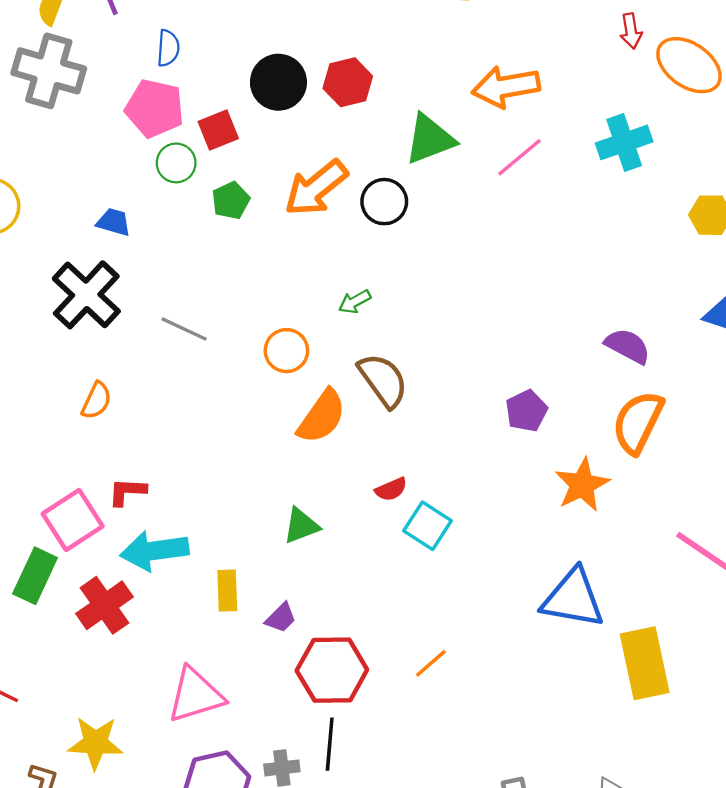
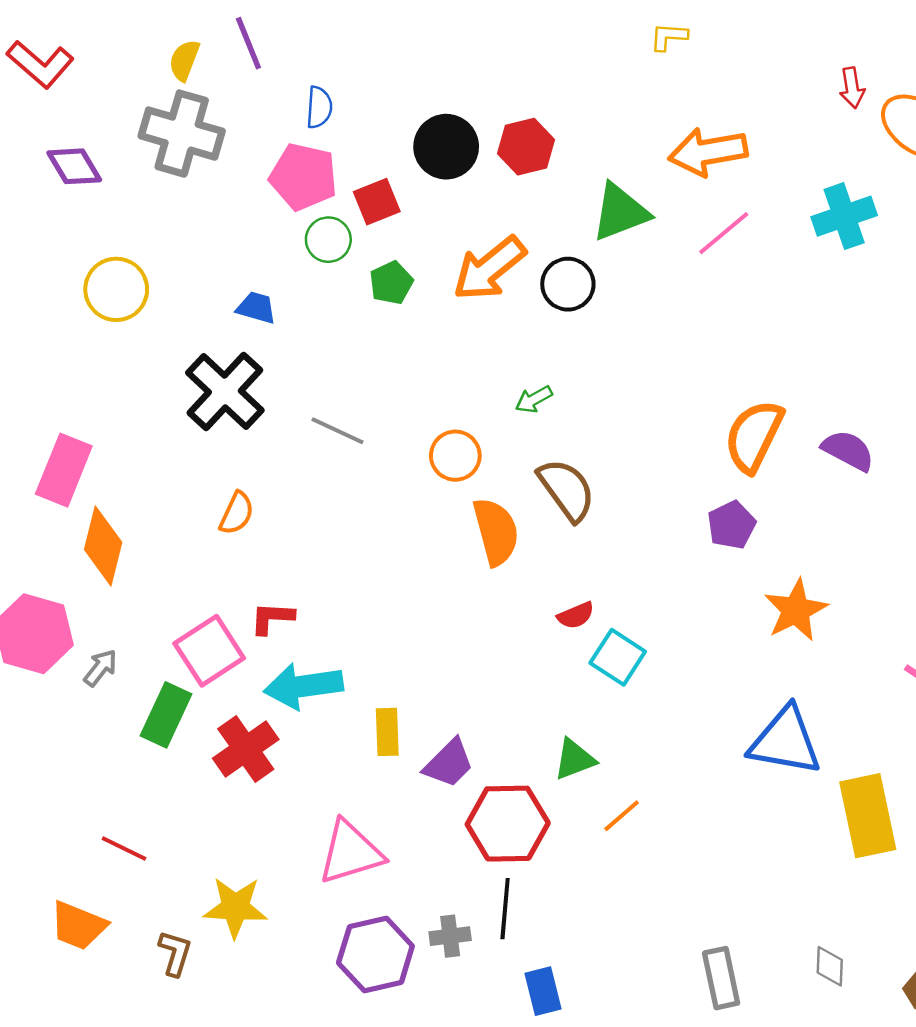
orange semicircle: (322, 417) -> (496, 532), turned -50
orange semicircle: (638, 422) -> (754, 436), moved
green triangle: (301, 526) -> (574, 759), moved
purple trapezoid: (281, 618) -> (449, 763), size x1.4

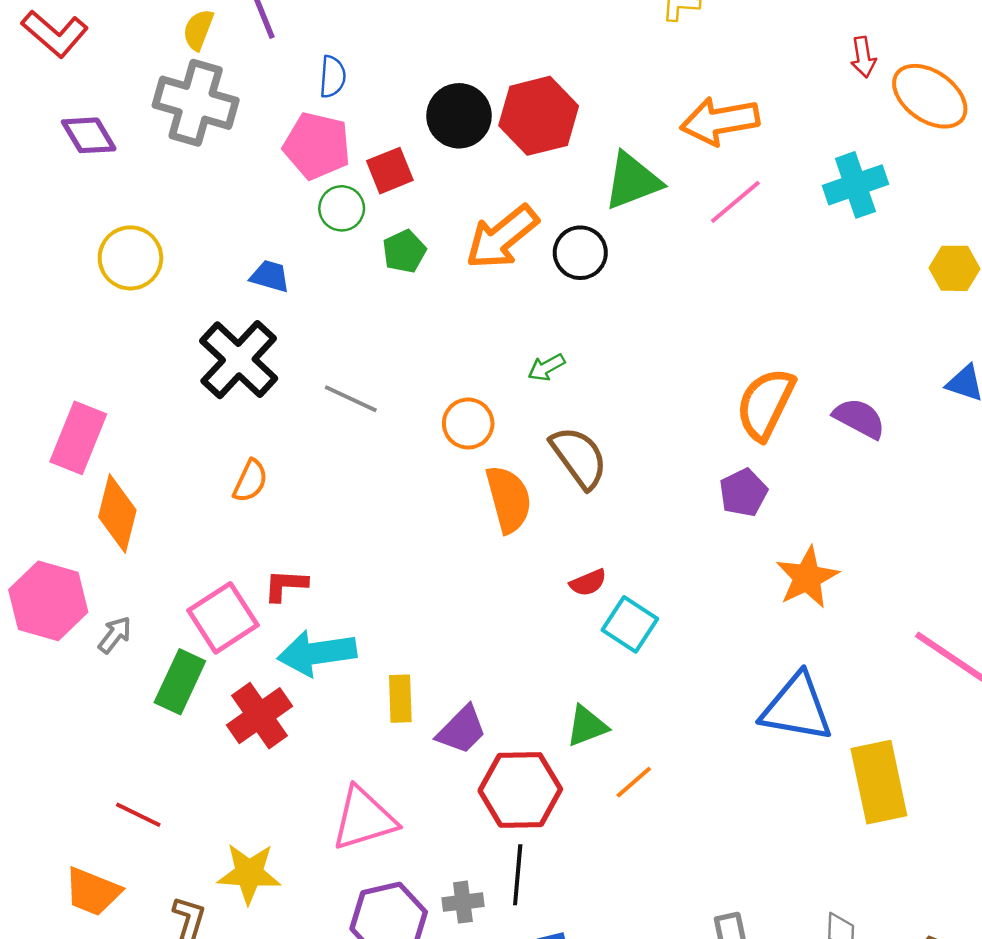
red hexagon: (526, 147) -> (539, 116), size x1.4

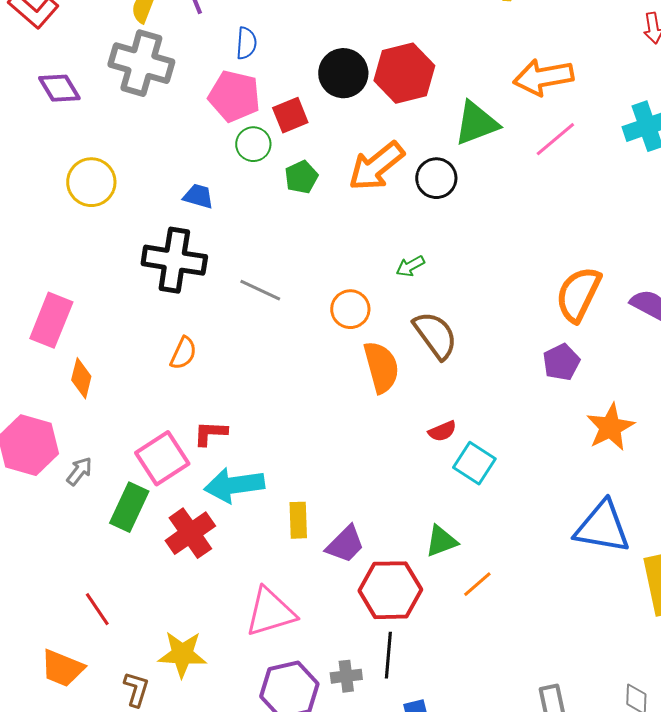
black cross: (239, 360) -> (174, 260), turned -34
orange diamond: (117, 513) -> (81, 378), size x0.7
red line: (138, 815) -> (97, 609), turned 30

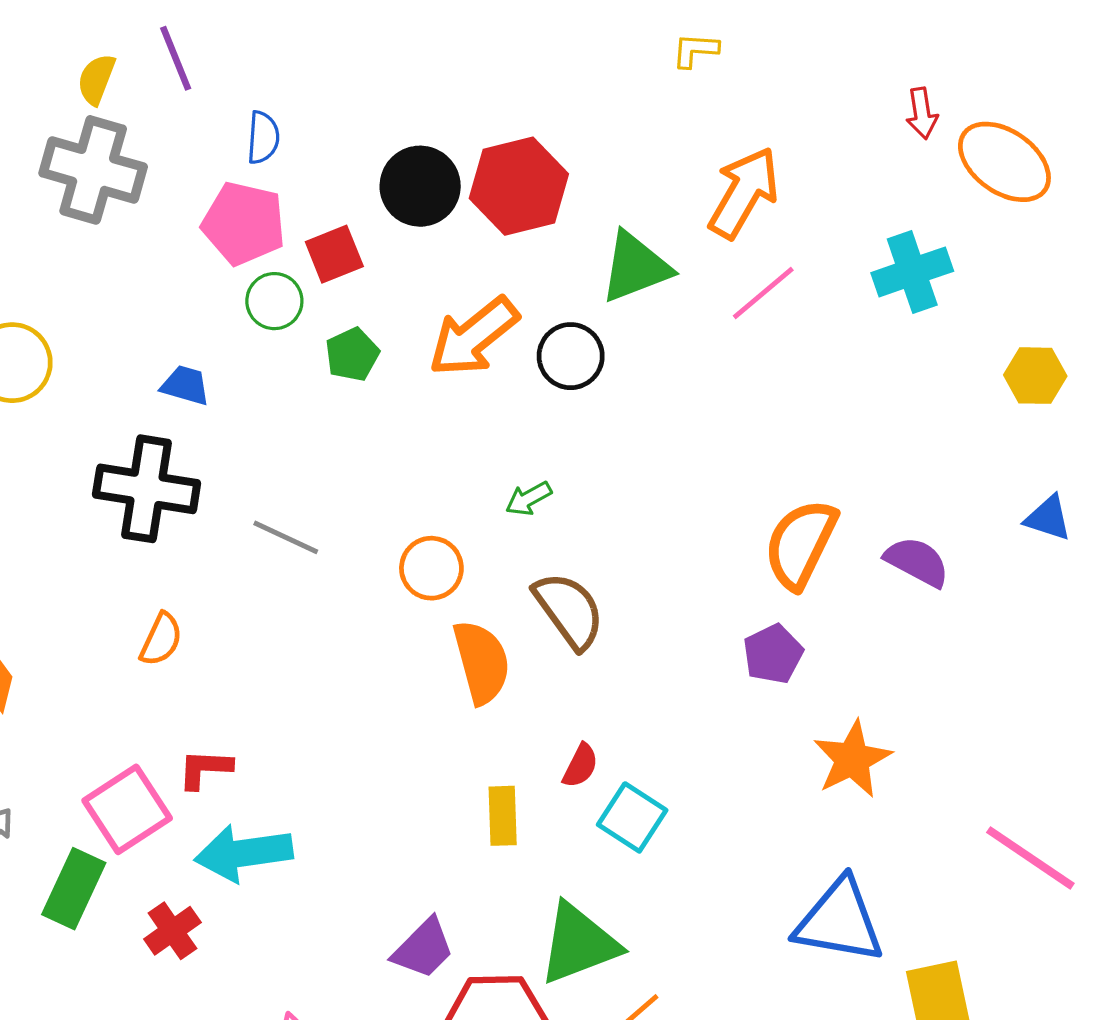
orange arrow: (543, 77) -> (744, 193), turned 130
red semicircle: (442, 431) -> (580, 766), turned -40
yellow rectangle: (298, 520) -> (503, 816), moved
red cross: (190, 533) -> (172, 931), size x0.7
green triangle: (441, 541) -> (579, 944), size x1.6

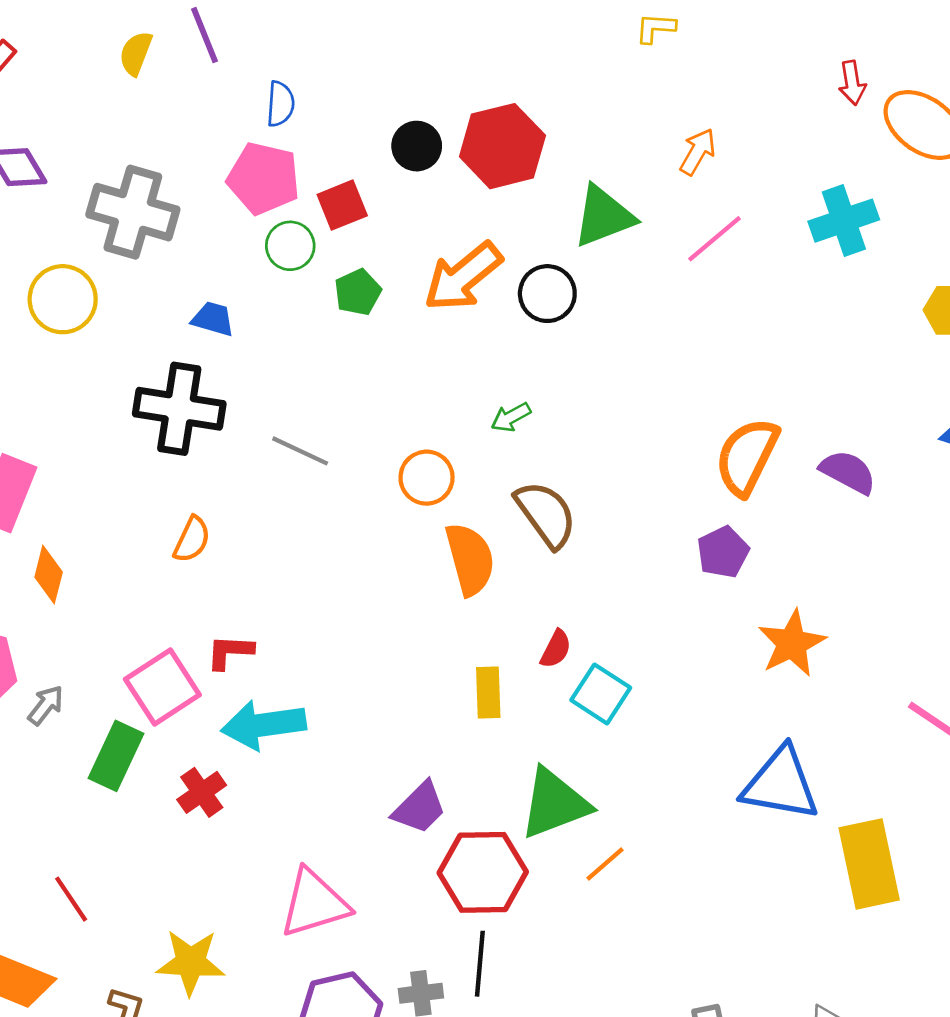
gray cross: (93, 170) -> (133, 212), moved
black circle: (420, 186) -> (417, 146), size x0.7
orange arrow: (744, 193) -> (698, 152), size x0.6

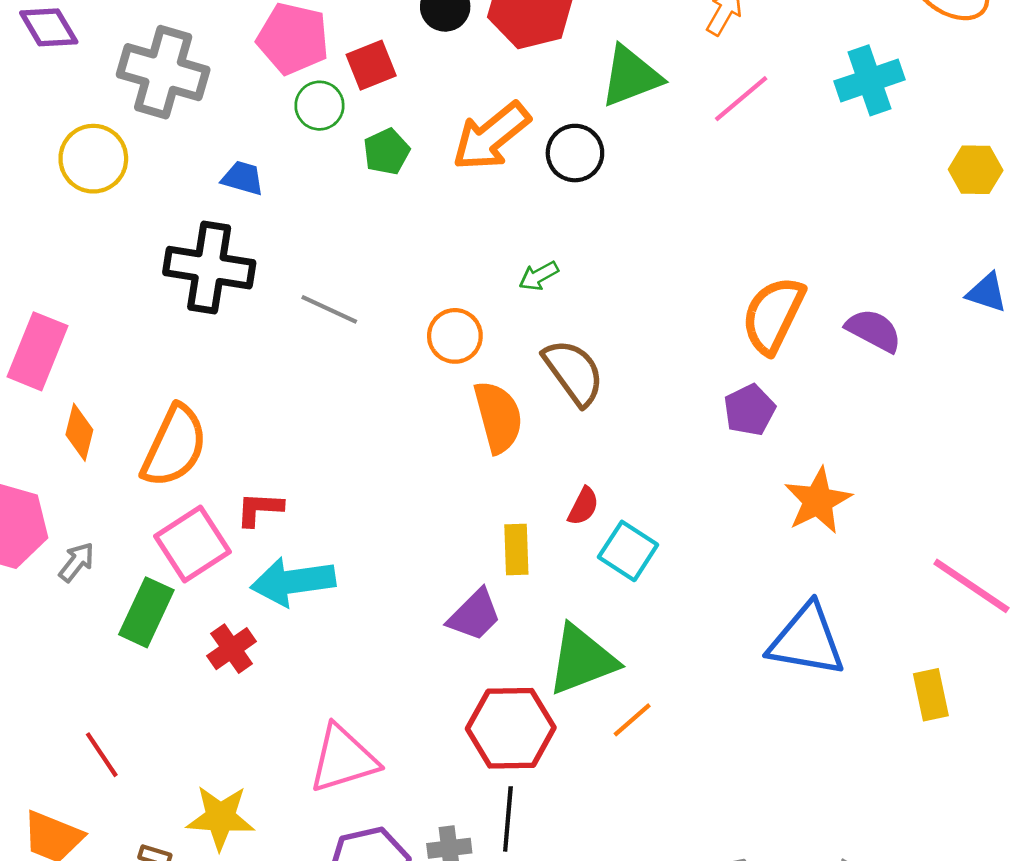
orange semicircle: (192, 539) -> (174, 446), moved, size x1.8
purple trapezoid: (419, 808) -> (474, 615), moved
yellow rectangle: (869, 864) -> (931, 695), moved, size x0.6

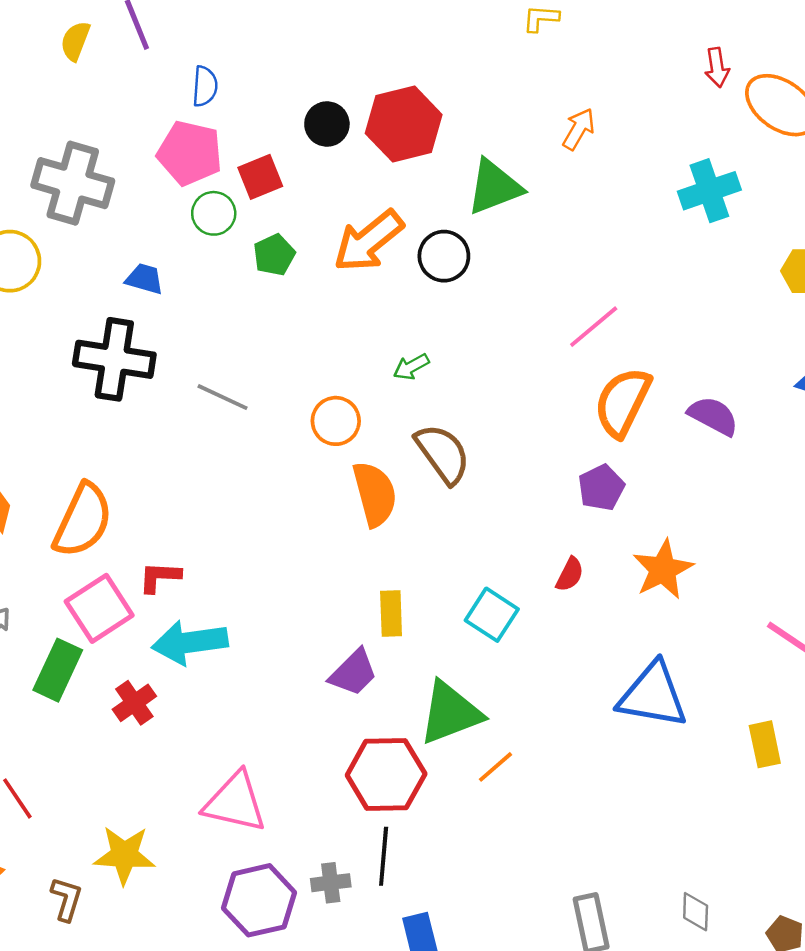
pink line: (741, 99) -> (594, 327), moved
red semicircle: (583, 506) -> (570, 574), moved
pink triangle: (343, 759) -> (235, 802), turned 30

